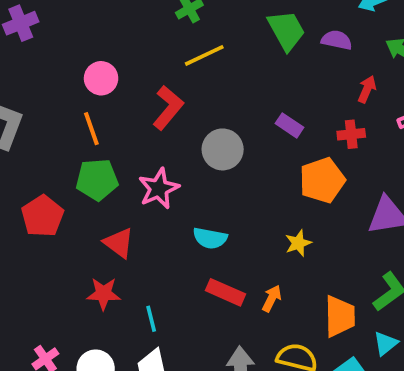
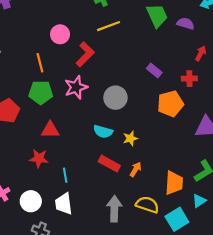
pink circle: (101, 78) -> (60, 34), moved
gray circle: (223, 149) -> (115, 98), moved
pink star: (159, 188) -> (76, 87), moved
red triangle: (119, 243) -> (50, 130), turned -42
yellow star: (298, 243) -> (130, 138), moved

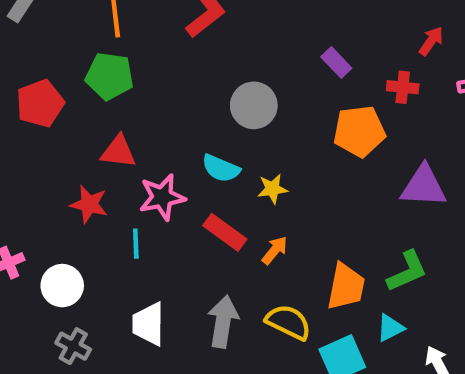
pink star: (76, 87) -> (162, 197), moved
white trapezoid: (64, 204) -> (148, 324), moved

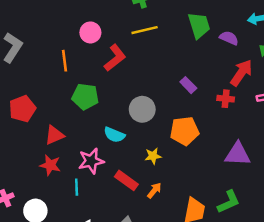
red arrow: (431, 41) -> (241, 73), size x1.6
green pentagon: (109, 76) -> (85, 97), moved
orange pentagon: (359, 131) -> (185, 131), moved
red triangle: (118, 152) -> (54, 135), moved, turned -30
cyan semicircle: (221, 168) -> (114, 135), moved

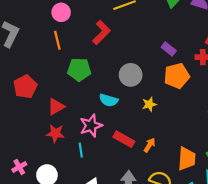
pink circle: (90, 32) -> (61, 12), moved
orange pentagon: (185, 131) -> (177, 76), moved
yellow star: (153, 156) -> (149, 104), moved

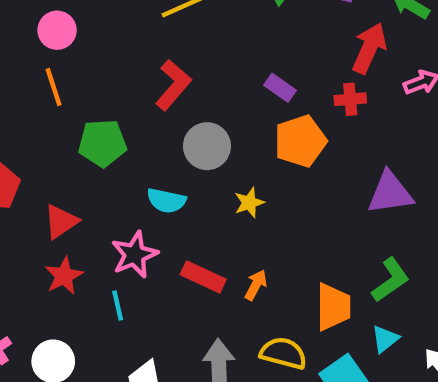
red L-shape: (101, 32) -> (173, 85), moved
red star: (55, 133) -> (64, 276), turned -30

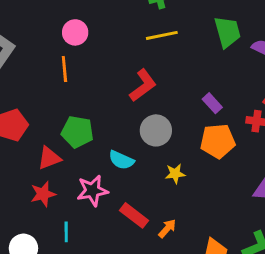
green pentagon: (102, 143) -> (77, 132), moved
cyan line: (118, 306) -> (66, 232), moved

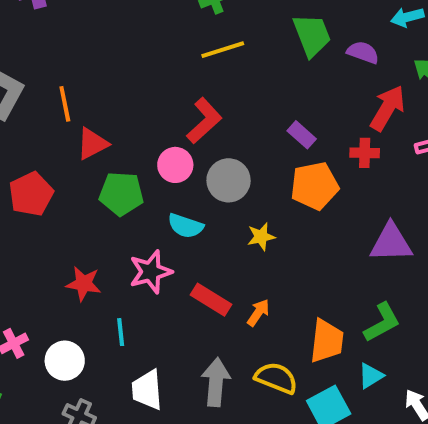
pink circle: (75, 32) -> (175, 165), moved
orange line: (64, 69) -> (65, 104), moved
red triangle: (49, 158) -> (92, 144), moved
red star: (43, 194) -> (84, 284), turned 30

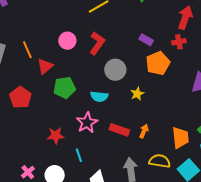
pink circle: (175, 165) -> (67, 41), moved

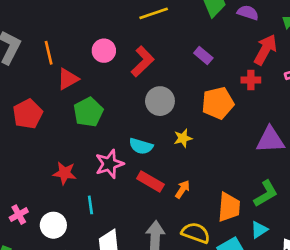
purple rectangle: (146, 40) -> (203, 55), moved
green pentagon: (64, 88) -> (88, 112), turned -30
cyan semicircle: (99, 96) -> (141, 146), moved

